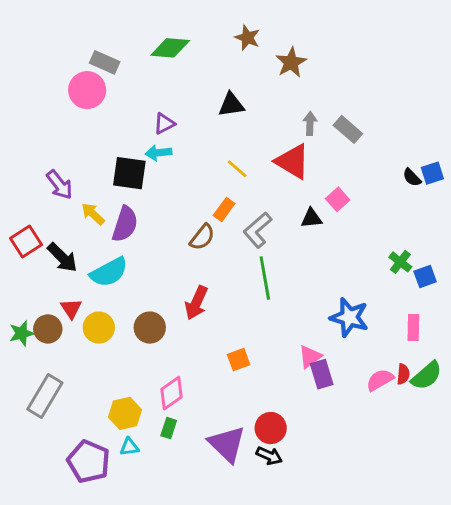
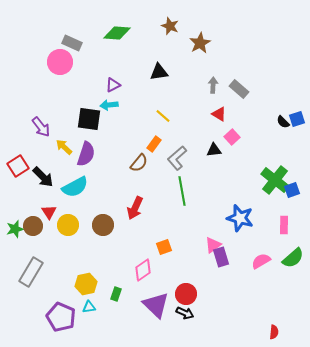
red triangle: (293, 161) -> (219, 114), moved, size x0.6
green cross: (400, 262) -> (275, 180), size x1.8
red semicircle: (403, 374) -> (274, 332), moved
pink diamond: (172, 393) -> (143, 270), moved

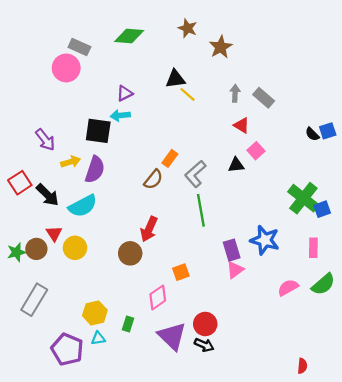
yellow line: (163, 116) -> (188, 94), moved
yellow arrow: (64, 147) -> (71, 162), turned 120
brown circle: (103, 225) -> (130, 253), moved
purple rectangle: (221, 257) -> (232, 250), moved

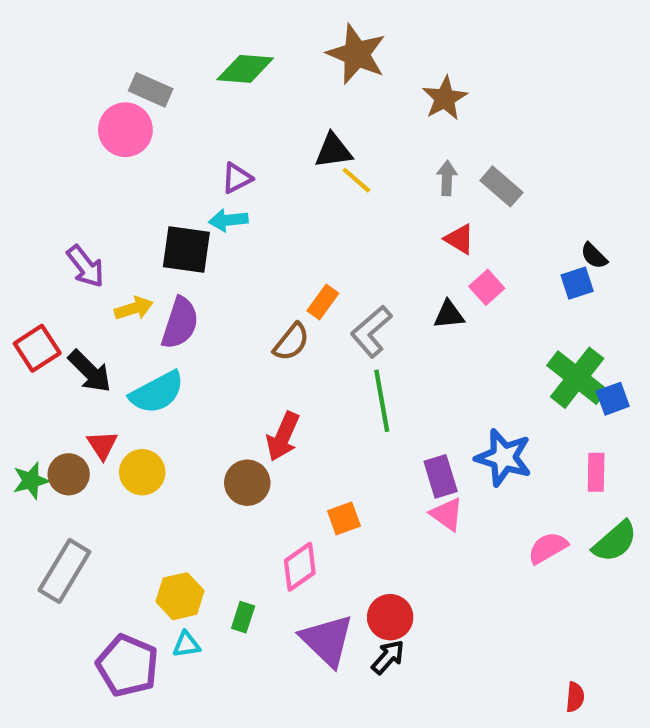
brown star: (188, 28) -> (357, 54), size x1.6
brown star: (221, 47) -> (445, 98), moved
blue square: (328, 131) -> (577, 283), moved
pink triangle: (235, 270) -> (447, 514), turned -48
black arrow: (204, 345) -> (388, 657), turned -72

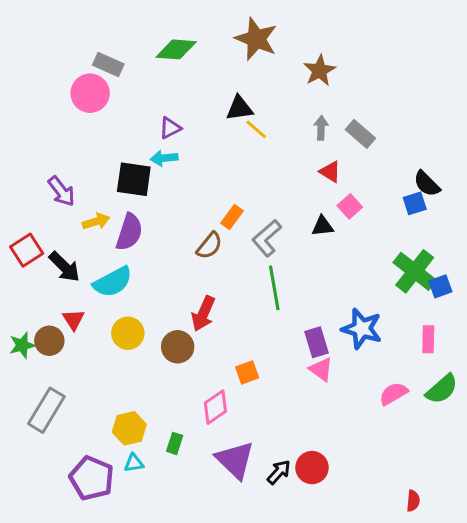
black semicircle: (594, 256) -> (427, 184), size x1.4
yellow circle: (142, 472) -> (128, 333), moved
red circle: (390, 617) -> (312, 468), moved

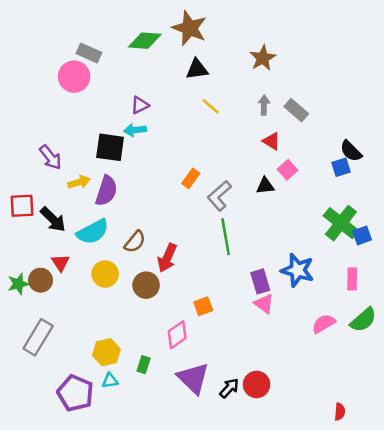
brown star: (256, 39) -> (190, 28), moved
black triangle: (240, 108) -> (197, 69), moved
brown semicircle: (209, 246) -> (135, 242), moved
red square: (27, 250) -> (22, 206), turned 30

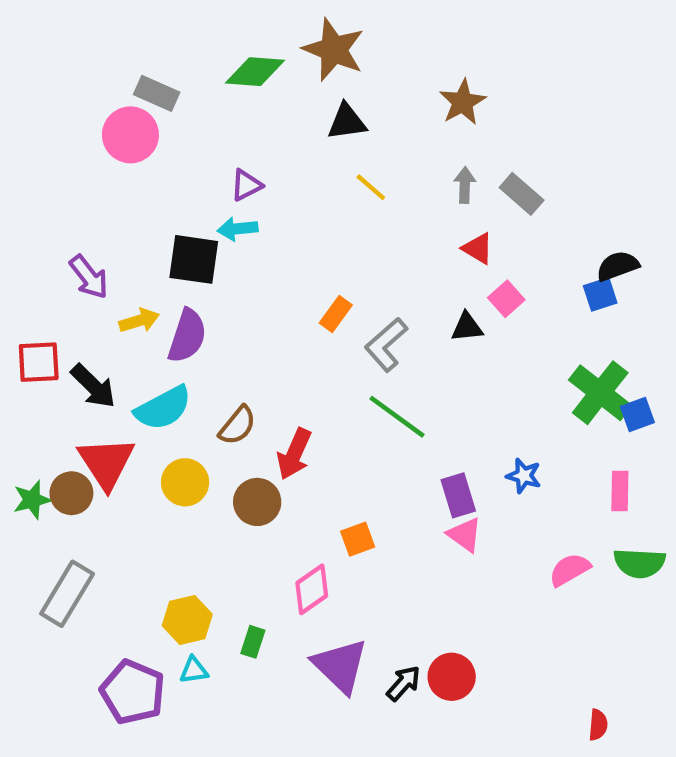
black semicircle: (351, 151) -> (618, 266), turned 115
green line: (226, 237) -> (397, 417), turned -44
red triangle: (60, 263) -> (106, 463), size x1.8
blue star: (298, 270) -> (524, 476), size x0.6
green semicircle: (363, 320) -> (640, 563), turned 44

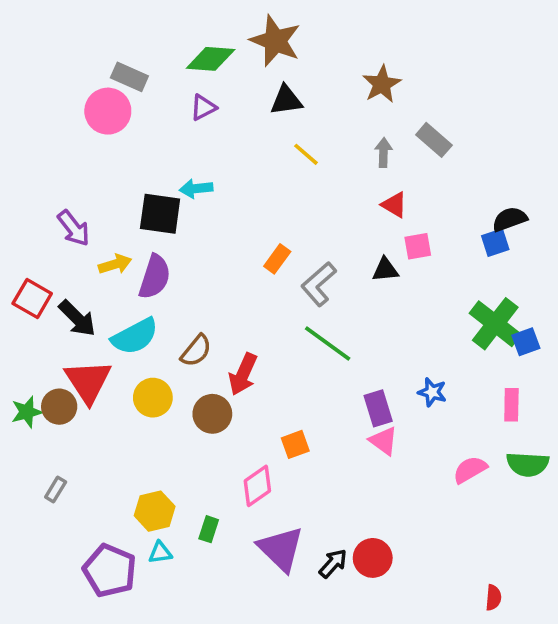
purple triangle: (246, 185) -> (203, 107), moved
gray rectangle: (522, 194) -> (434, 140), moved
pink square: (506, 299) -> (418, 246), turned 32
red square: (39, 362) -> (32, 298), turned 33
gray rectangle: (67, 594) -> (56, 489), size x0.5

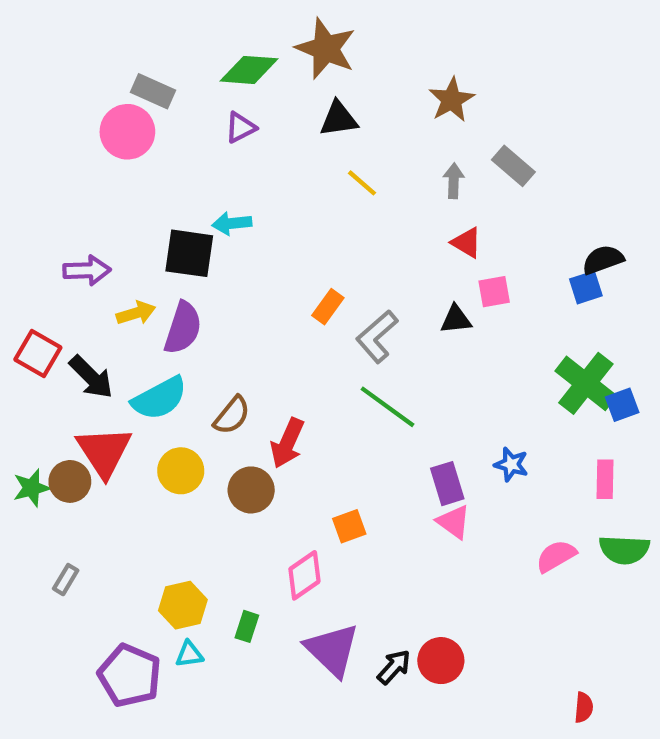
purple arrow: (74, 228) -> (87, 270), turned -54

